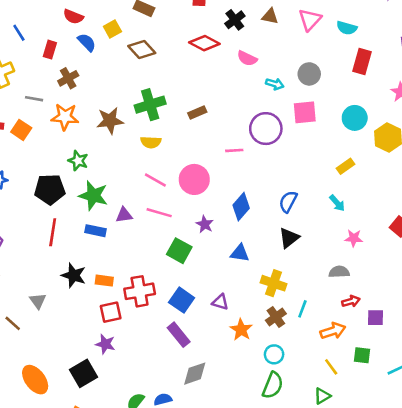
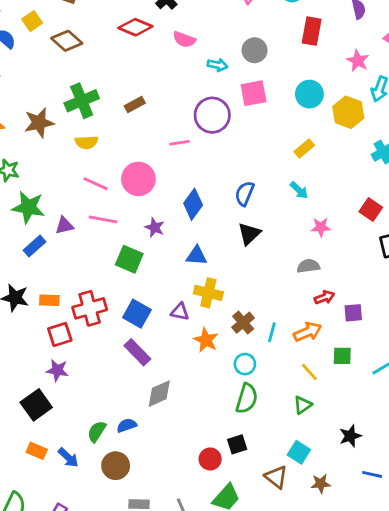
blue rectangle: (95, 231) -> (35, 246), turned -48
yellow cross: (274, 283) -> (208, 293), moved
cyan line: (302, 309) -> (272, 332), moved

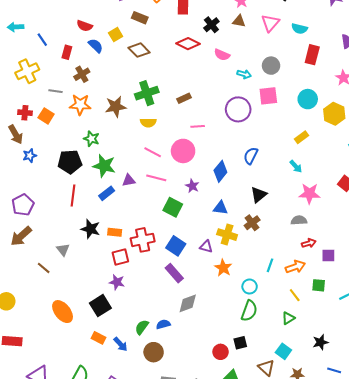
pink line: (180, 143) -> (198, 126), moved
blue semicircle: (245, 194) -> (251, 156), moved
pink star: (321, 227) -> (309, 194), size x1.5
brown cross: (243, 323) -> (252, 223), moved

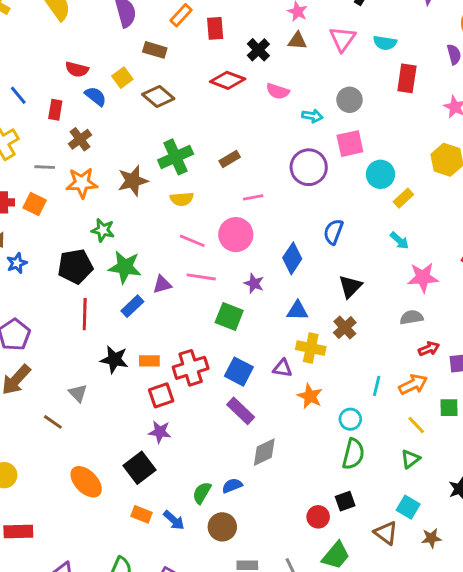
cyan circle: (308, 99) -> (380, 174), moved

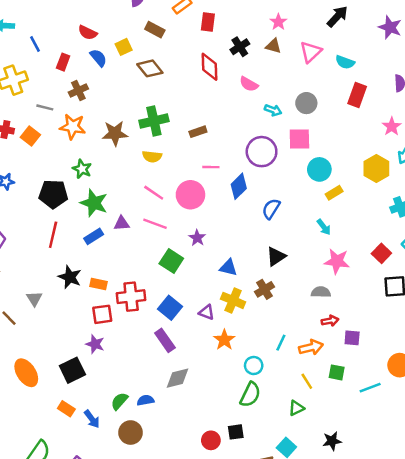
red diamond: (228, 80) -> (209, 67), turned 56
blue diamond: (292, 258) -> (239, 186), moved

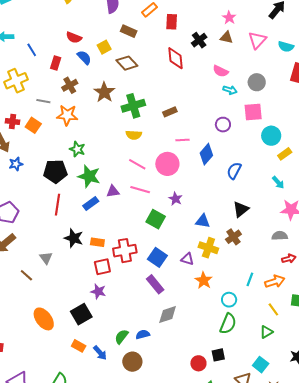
pink semicircle: (249, 84) -> (221, 71), moved
brown star: (115, 133) -> (104, 92), moved, turned -30
purple circle: (262, 152) -> (223, 125), size x0.6

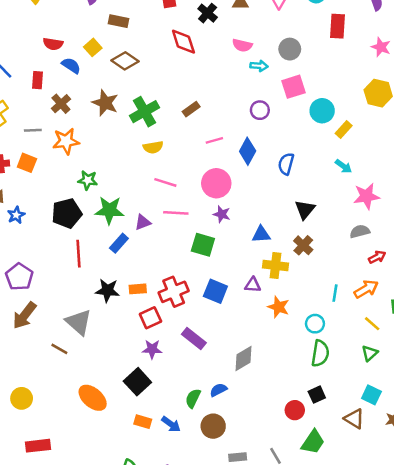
pink circle: (167, 164) -> (216, 183), moved
gray triangle: (46, 258) -> (79, 322), size x1.6
purple rectangle: (155, 284) -> (194, 339), moved

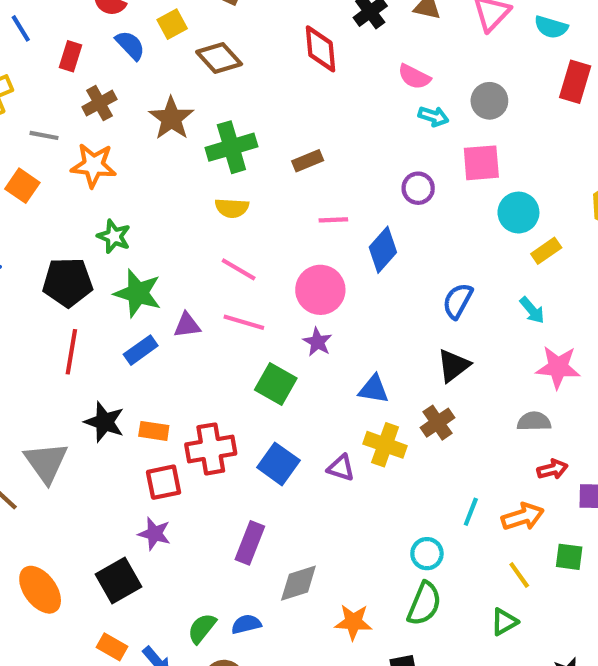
blue semicircle: (286, 164) -> (458, 301), moved
orange star: (278, 307) -> (353, 622), moved, turned -30
purple rectangle: (194, 339) -> (250, 543), moved, turned 60

